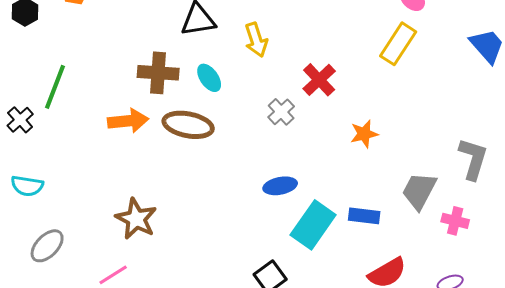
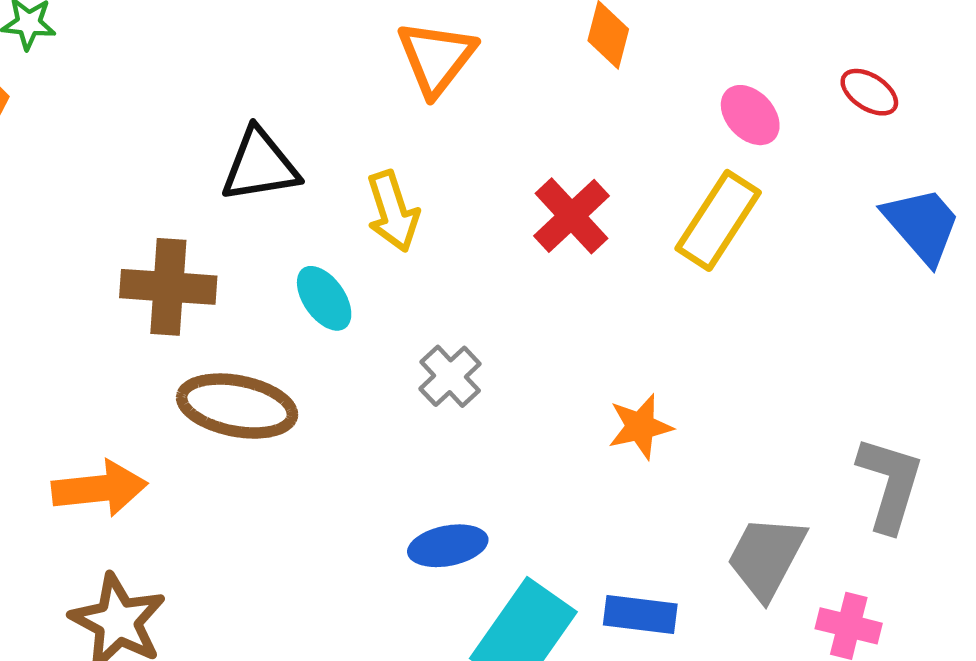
cyan ellipse: (209, 78) -> (324, 298), moved
red cross: (319, 80) -> (572, 216), moved
orange arrow: (128, 121) -> (100, 488), moved

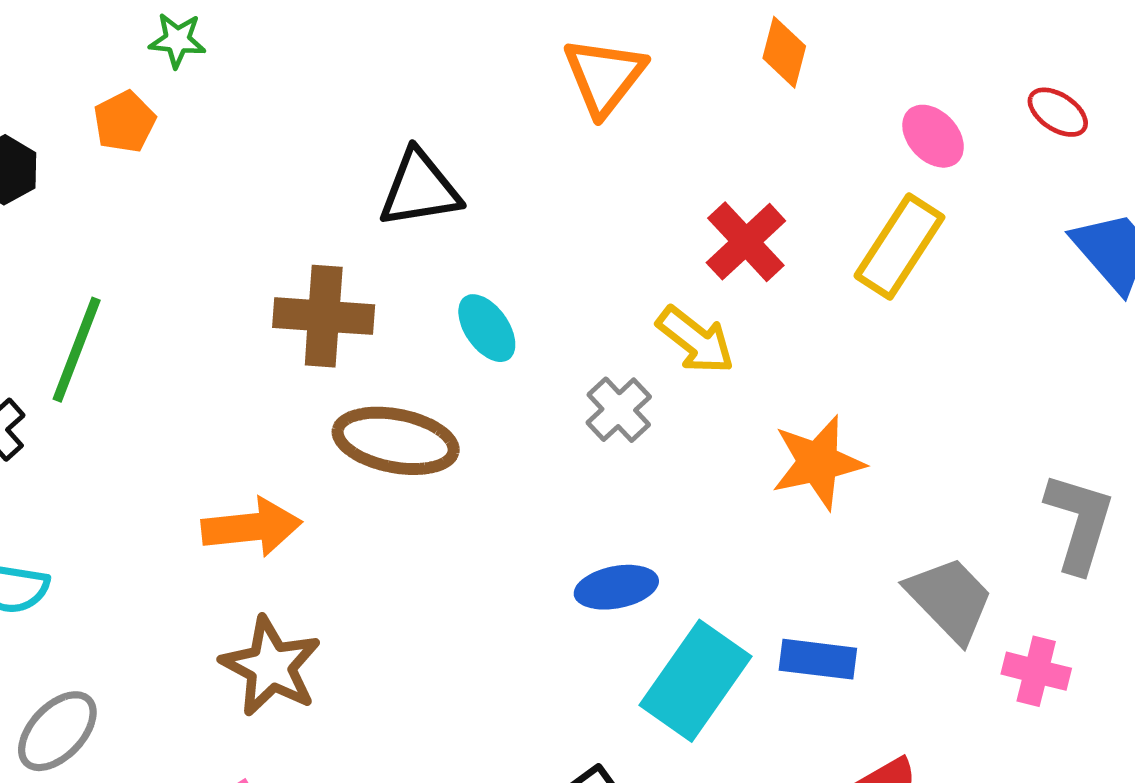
yellow arrow: (393, 211) -> (696, 340), moved, turned -34
orange star: (640, 427) -> (818, 462), size x1.4
gray trapezoid: (766, 557) -> (950, 599), turned 108

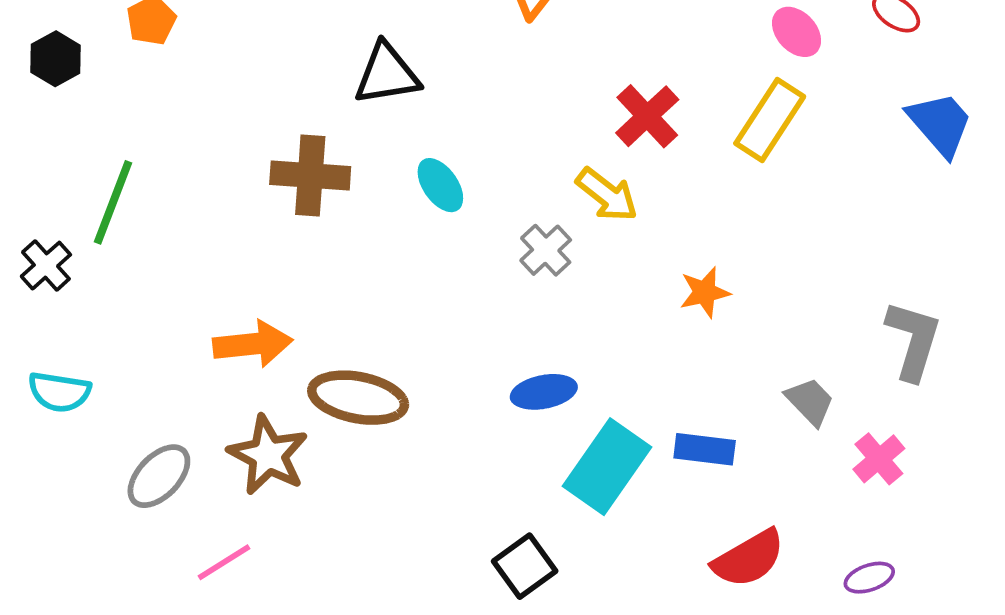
brown ellipse: (396, 441) -> (358, 398), moved
orange star: (818, 462) -> (705, 292), size x0.7
gray trapezoid: (950, 599) -> (810, 401), size x0.7
pink cross: (1036, 671) -> (879, 459), turned 36
gray ellipse: (57, 731) -> (159, 476), moved

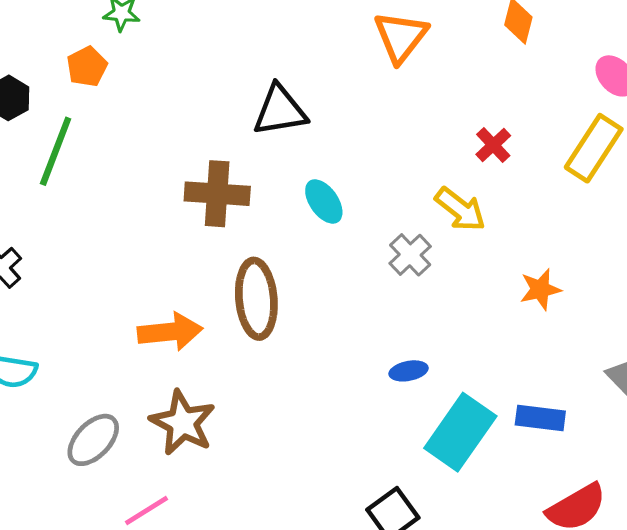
red cross: (647, 116) -> (493, 145), size x0.7
green line: (113, 202) -> (56, 151), moved
blue ellipse: (544, 392) -> (409, 371), size x0.7
brown ellipse: (358, 398) -> (256, 299), moved, turned 74

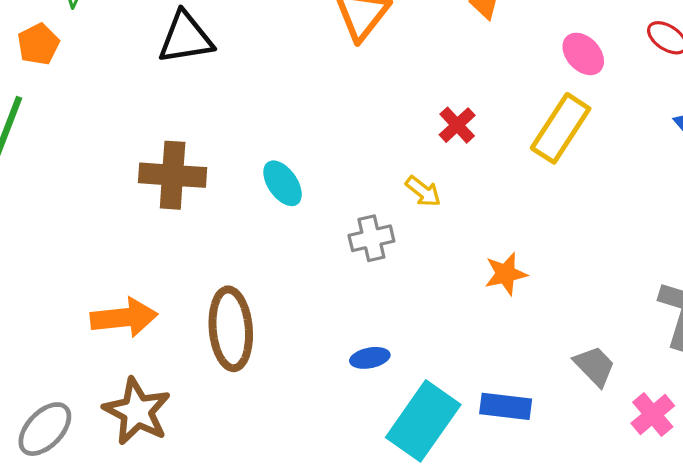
black triangle: (280, 111) -> (186, 38), moved
yellow arrow: (460, 209) -> (423, 191), size x0.7
gray cross: (410, 255) -> (371, 238), turned 30
brown ellipse: (256, 299) -> (231, 329), moved

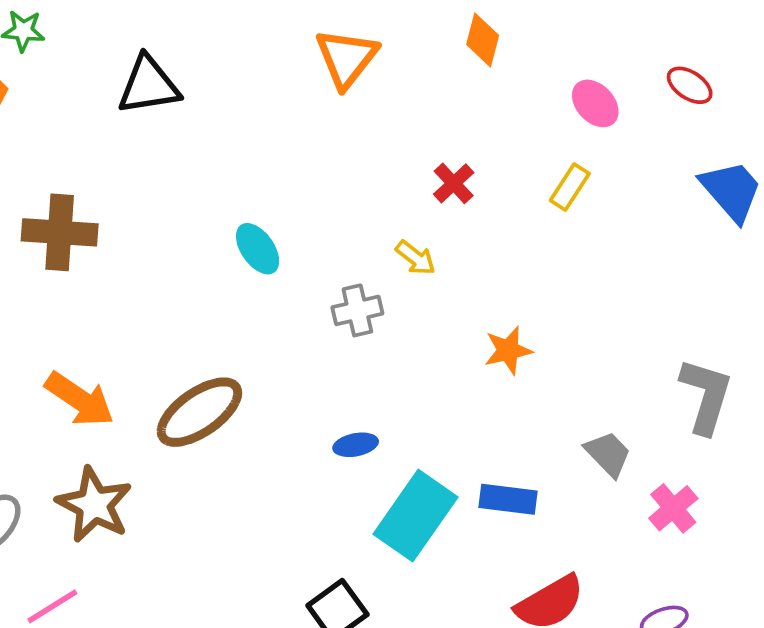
yellow rectangle: (561, 128) -> (570, 187), size x0.6
brown cross: (173, 175) -> (60, 232), moved
orange arrow: (124, 317) -> (80, 399), turned 40
brown ellipse: (231, 329) -> (199, 412), turned 60

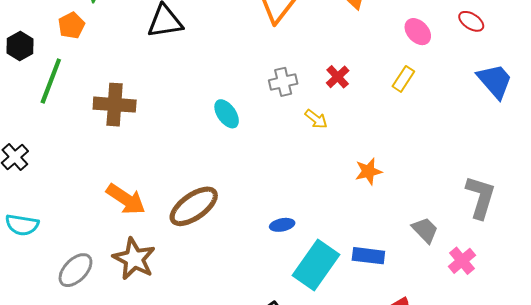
gray cross: (357, 310) -> (283, 82), moved

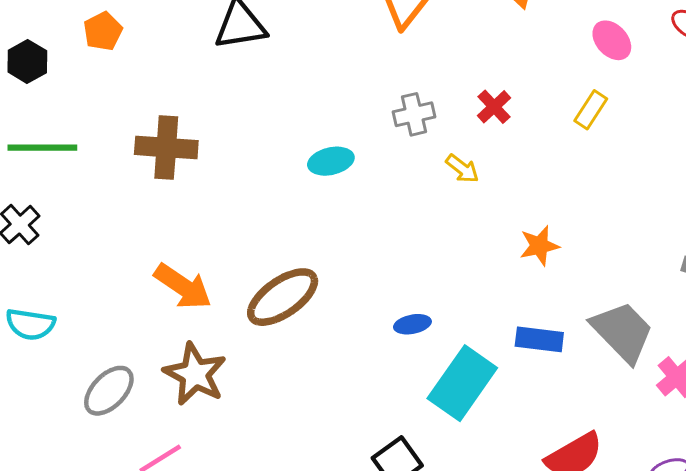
green line: (51, 81) -> (42, 148), moved, turned 69
cyan ellipse: (227, 114) -> (331, 161), turned -68
gray trapezoid: (425, 230) -> (622, 332), size x1.6
blue rectangle: (368, 256) -> (539, 339), moved

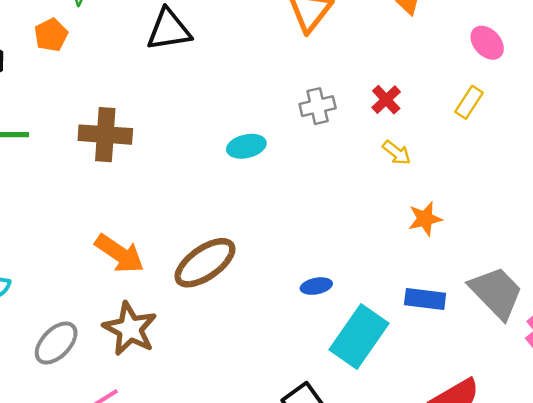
yellow arrow: (462, 169) -> (397, 153), moved

